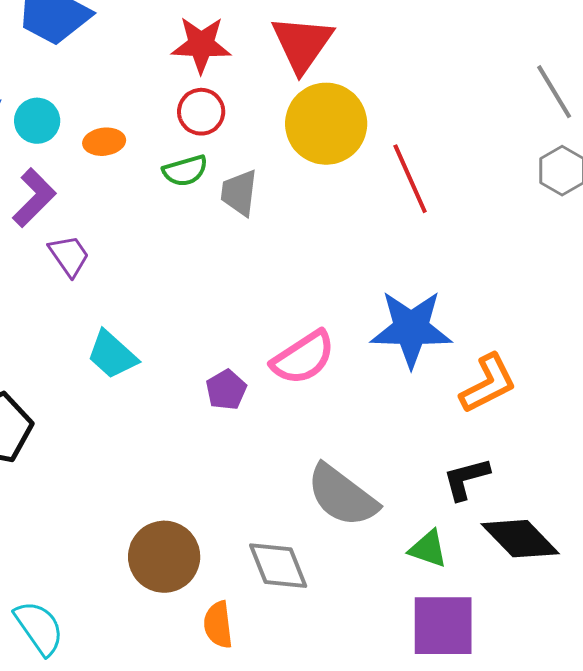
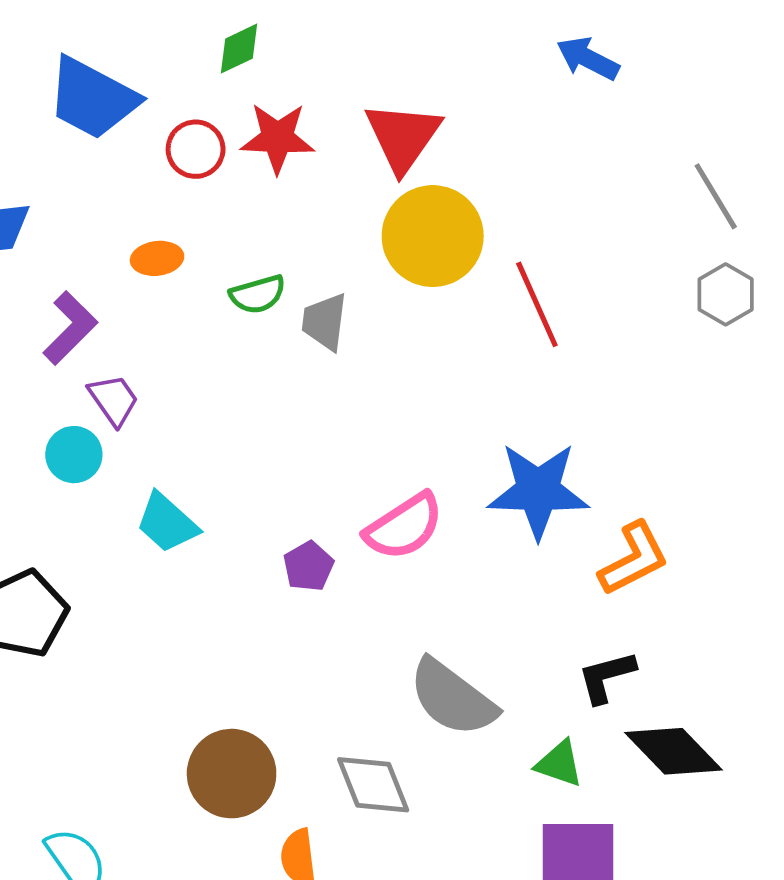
red circle: (201, 112) -> (196, 149), moved
cyan circle: (37, 121) -> (74, 455), moved

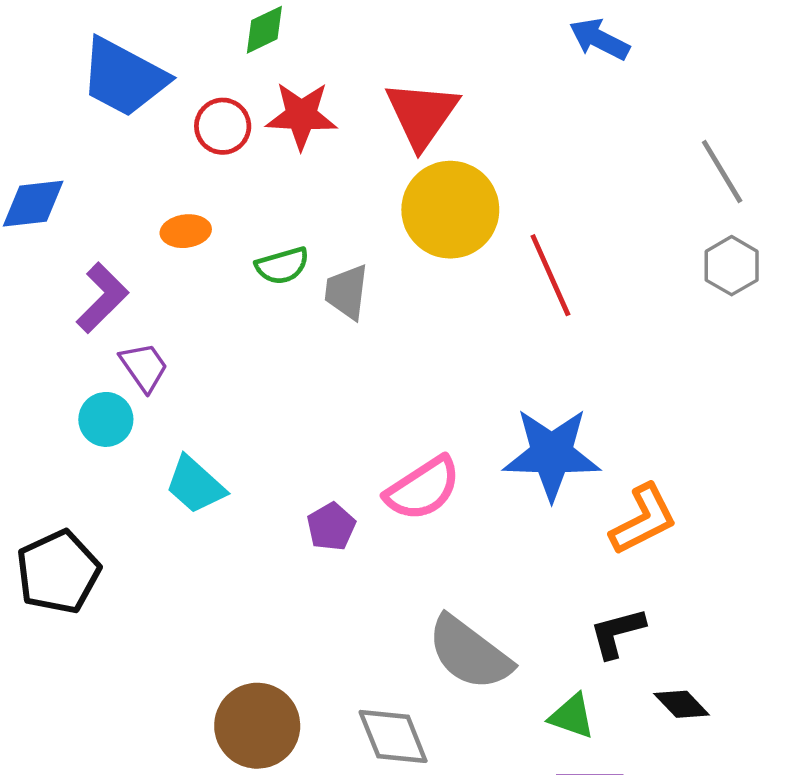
black diamond: (673, 751) -> (682, 704), size x0.6

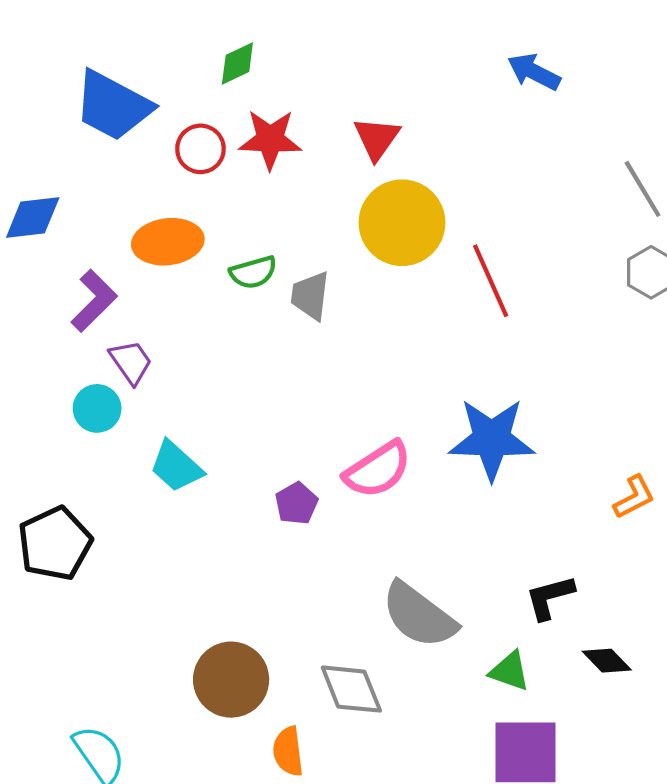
red triangle: (422, 114) -> (377, 138), size x0.7
orange ellipse: (186, 231) -> (168, 242), size x1.6
orange L-shape: (643, 520) -> (634, 497), moved, size x0.7

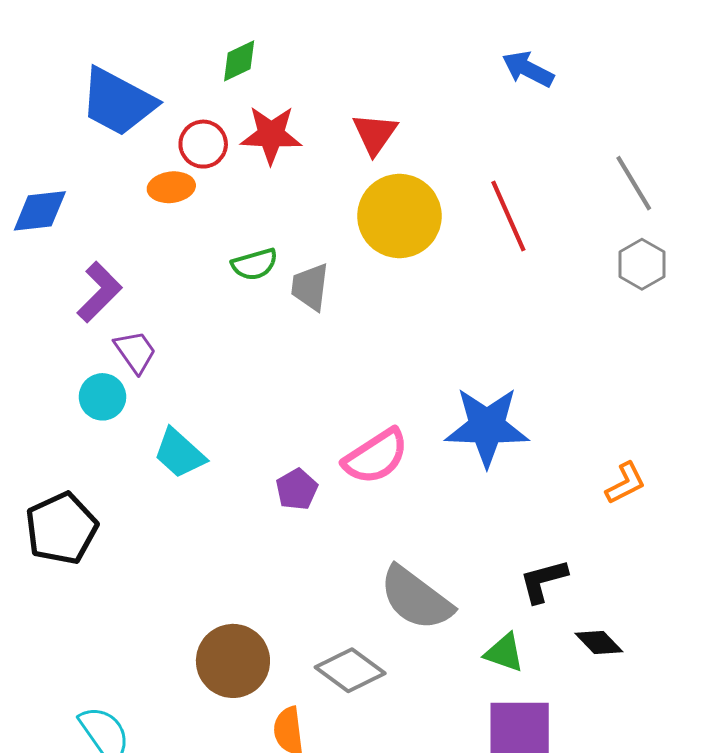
orange ellipse: (168, 242) -> (171, 187), moved, size x0.7
red line: (491, 281) -> (508, 216), moved
gray diamond: (351, 689) -> (350, 670), turned -32

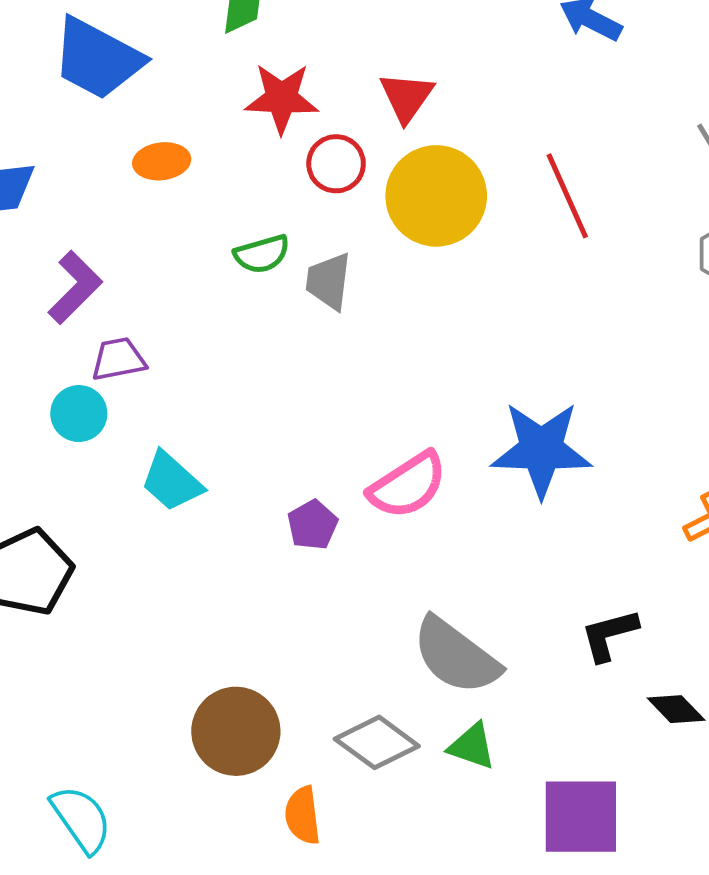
red circle: (203, 144) -> (336, 164), moved
purple trapezoid: (135, 352) -> (118, 359), turned -66
green triangle: (504, 653) -> (472, 746), moved

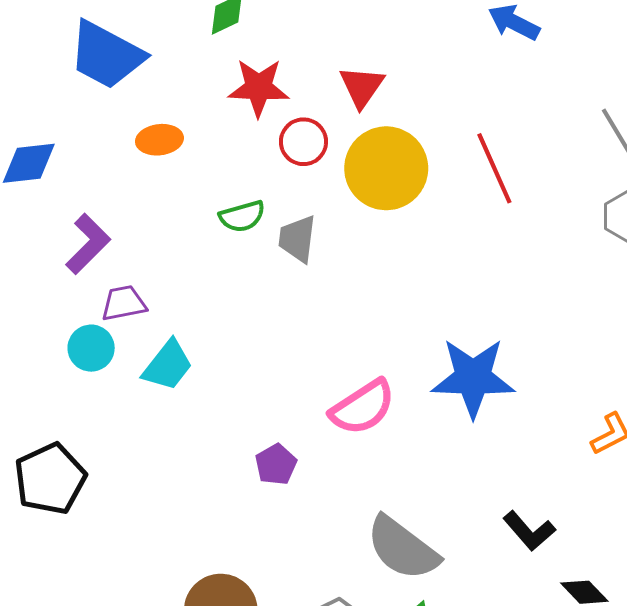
cyan trapezoid: (172, 482) -> (168, 365), moved, turned -94
purple pentagon: (313, 525) -> (276, 464), moved
black L-shape: (609, 635) -> (529, 531), turned -116

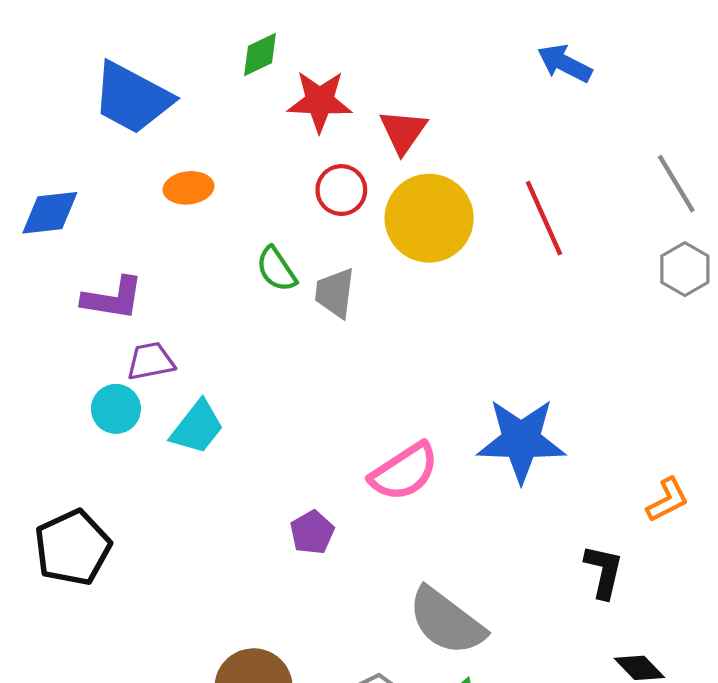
red star: (259, 88) -> (320, 101), moved
green semicircle: (242, 216) -> (276, 269), turned 72
purple L-shape: (88, 244) -> (113, 298), turned 54
black L-shape: (529, 531) -> (604, 571), moved, turned -126

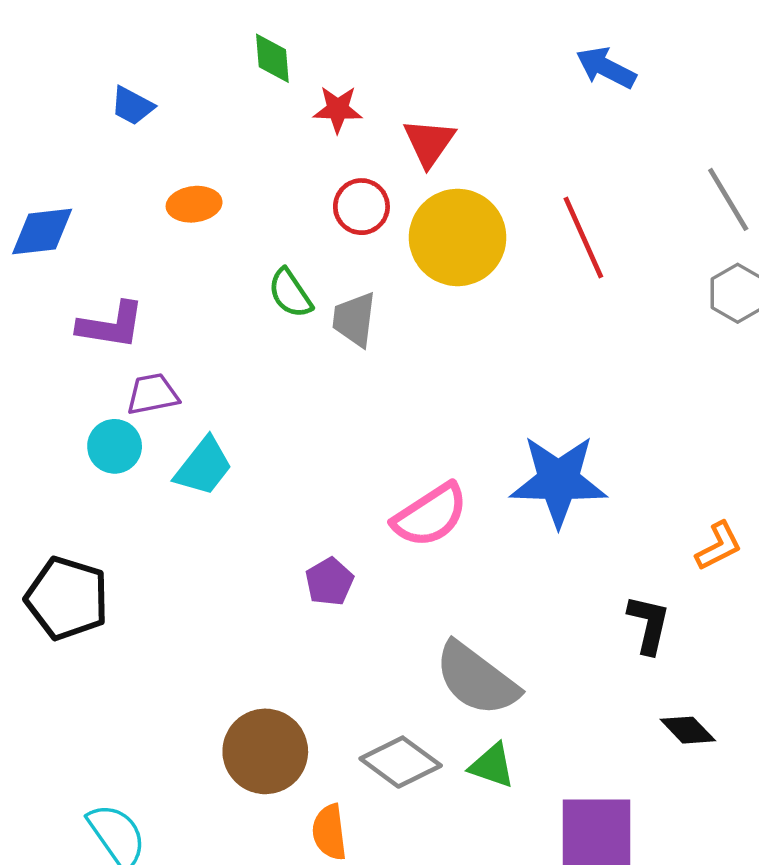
green diamond: (260, 55) -> (272, 58), turned -69
blue trapezoid: (132, 98) -> (132, 106), size x0.5
red star: (320, 101) -> (338, 109), size x0.7
black pentagon: (73, 548) -> (67, 598), turned -30

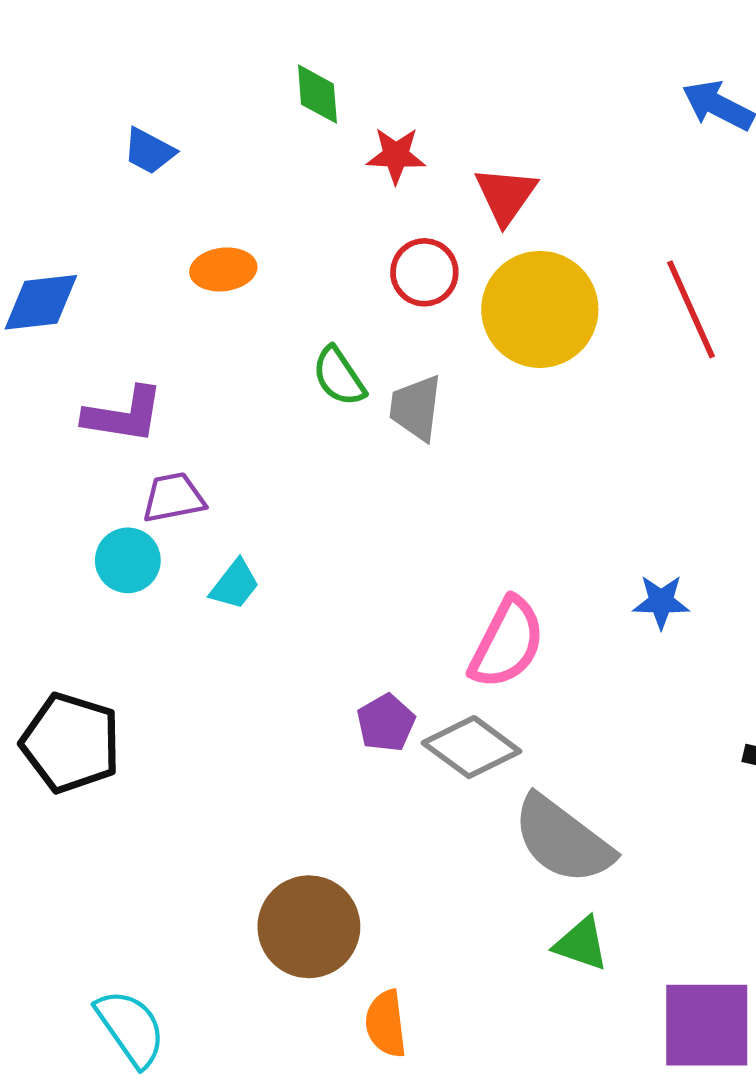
cyan trapezoid: (204, 467) -> (235, 585), size x0.7
blue star: (558, 481) -> (661, 602), size x0.5
pink semicircle: (430, 515) -> (507, 643), turned -30
gray diamond: (401, 762) -> (471, 747), moved

